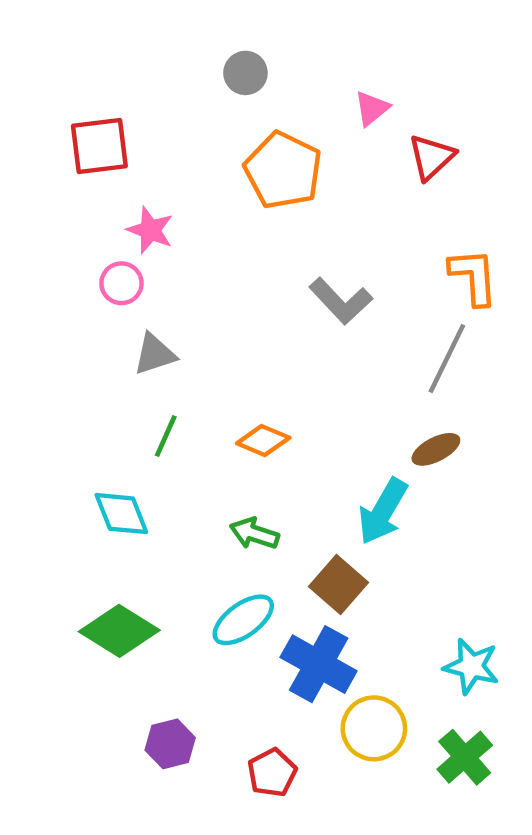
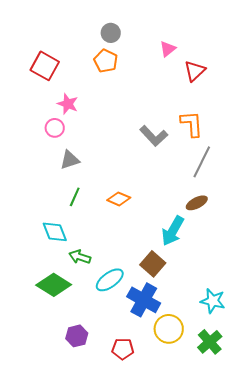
red square: (99, 146) -> (45, 66), turned 36
orange pentagon: (283, 170) -> (106, 61), moved, size x0.7
orange L-shape: (474, 277) -> (192, 124), moved
green arrow: (254, 534) -> (80, 257), moved
red pentagon: (272, 773) -> (123, 349), turned 30

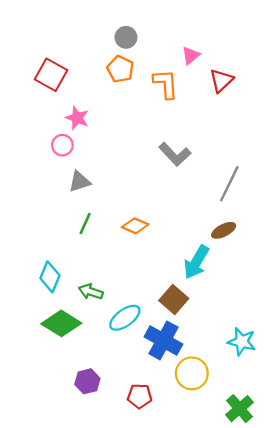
orange L-shape: (192, 124) -> (166, 84), moved
cyan diamond: (55, 232) -> (50, 277), moved, turned 44
green cross: (210, 342) -> (240, 409), moved

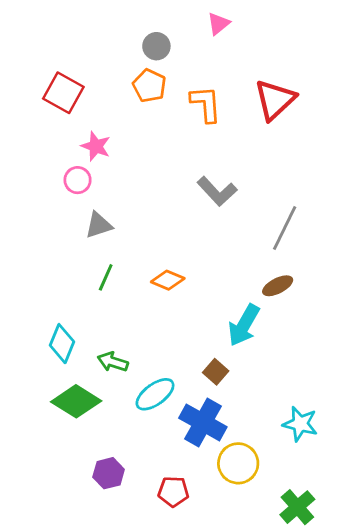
pink triangle: (191, 56) -> (218, 24), moved
red triangle: (221, 80) -> (275, 100), size x1.4
brown square: (174, 300) -> (216, 372), size x0.7

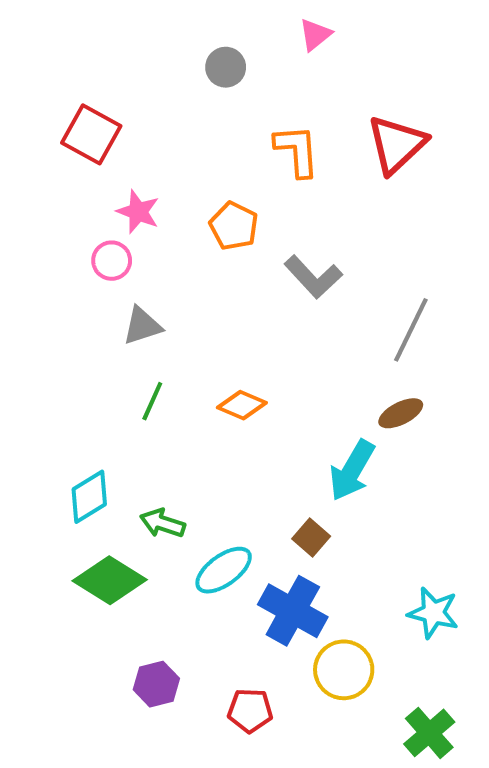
orange pentagon: (149, 86) -> (234, 226), moved
cyan diamond: (62, 344) -> (89, 497), turned 36

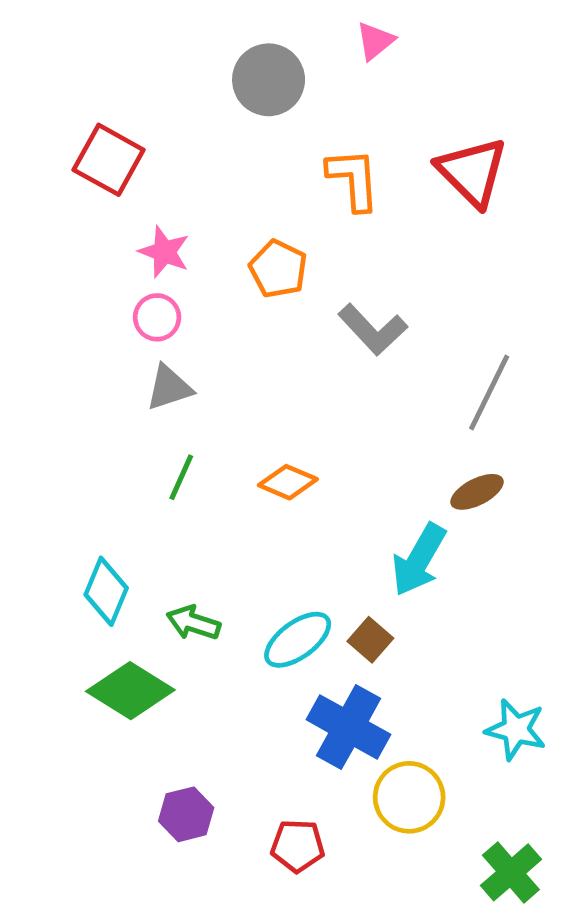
gray circle: (226, 67) -> (269, 80), size x1.5
red triangle: (397, 145) -> (472, 172), turned -32
pink circle: (112, 261) -> (157, 317), moved
cyan diamond: (89, 497) -> (106, 591), turned -36
cyan ellipse: (224, 570) -> (298, 640), moved

